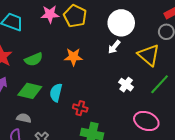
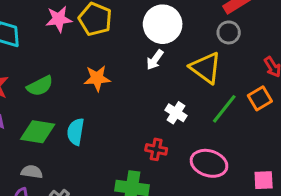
red cross: (80, 108) -> (156, 149), moved

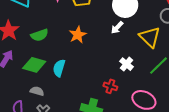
orange star: (97, 78) -> (78, 35), turned -30
gray semicircle: (32, 172) -> (37, 91), moved

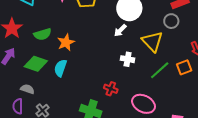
orange star: (78, 35) -> (66, 42), moved
white cross: (126, 64) -> (128, 59), moved, turned -32
gray semicircle: (37, 91) -> (27, 89), moved

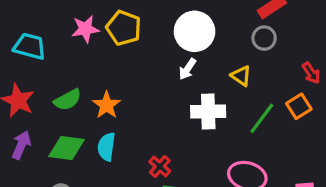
yellow triangle: (152, 41) -> (241, 76), size x0.6
white cross: (128, 59) -> (208, 112), size x1.5
red cross: (111, 89) -> (160, 166), moved, turned 32

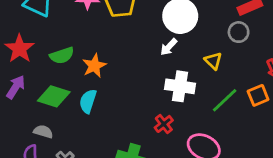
red cross: (160, 166) -> (164, 124), moved

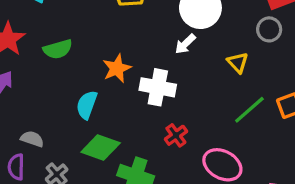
orange star: (94, 66) -> (117, 68), moved
white cross: (180, 86) -> (158, 87), moved
green diamond: (54, 96) -> (101, 147), moved

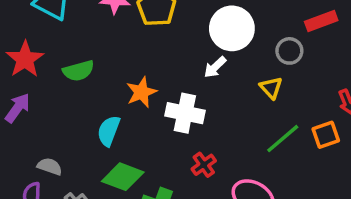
gray circle: (269, 29) -> (289, 51), moved

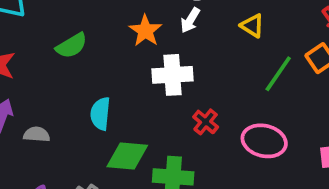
green semicircle: (78, 71) -> (71, 46), moved
orange star: (141, 92) -> (145, 31), moved
gray semicircle: (50, 166) -> (37, 134), moved

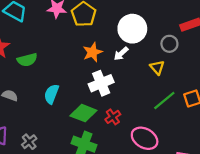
green semicircle: (71, 46) -> (27, 60), moved
white cross: (172, 75) -> (101, 83), turned -35
green diamond: (127, 156) -> (83, 113), moved

